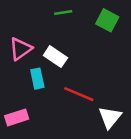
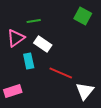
green line: (63, 13) -> (34, 21), moved

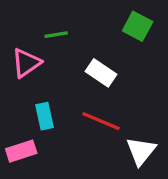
white rectangle: (43, 44) -> (101, 73), moved
cyan rectangle: (29, 61) -> (44, 116), moved

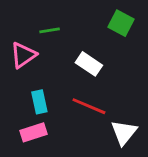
pink rectangle: (21, 151) -> (34, 132), moved

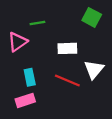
white rectangle: (89, 64) -> (67, 48), turned -36
white triangle: (124, 132) -> (94, 69), moved

